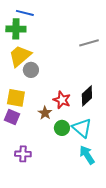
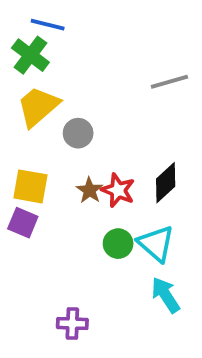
green cross: (16, 29) -> (30, 55), turned 36
gray circle: (31, 70) -> (78, 133), moved
brown star: (45, 113) -> (89, 190), moved
purple cross: (23, 154) -> (72, 324), moved

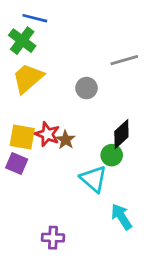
gray circle: (78, 133) -> (87, 88), moved
red star: (118, 190) -> (47, 134), moved
green circle: (118, 244) -> (112, 155), moved
cyan triangle: (156, 244) -> (93, 179), moved

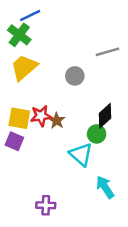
blue line: (35, 18) -> (30, 15), turned -40
red star: (47, 134) -> (41, 116), turned -30

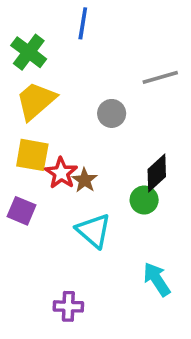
blue line: (30, 15) -> (83, 23), moved, turned -55
red star: (41, 116) -> (61, 173), turned -30
yellow square: (19, 118) -> (32, 155), moved
cyan triangle: (81, 154) -> (94, 231), moved

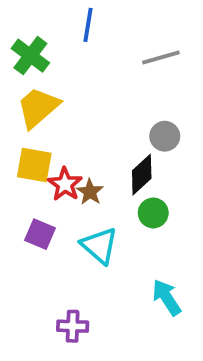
gray line: (160, 77) -> (161, 58), moved
gray circle: (112, 113) -> (165, 136), moved
black diamond: (157, 173) -> (142, 175), moved
purple square: (21, 211) -> (40, 234), moved

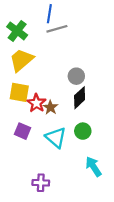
gray line: (161, 58) -> (57, 29), moved
gray circle: (165, 136) -> (76, 76), moved
green circle: (153, 213) -> (83, 131), moved

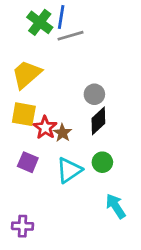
green cross: (17, 31) -> (40, 22), moved
cyan triangle: (56, 138) -> (69, 170), turned 45
purple cross: (41, 183) -> (22, 226), moved

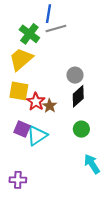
green cross: (40, 22) -> (29, 34), moved
cyan triangle: (69, 170) -> (37, 135), moved

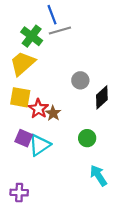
blue line: (49, 14) -> (52, 15), turned -30
black diamond: (78, 96) -> (102, 97), moved

